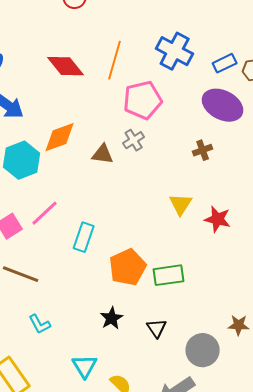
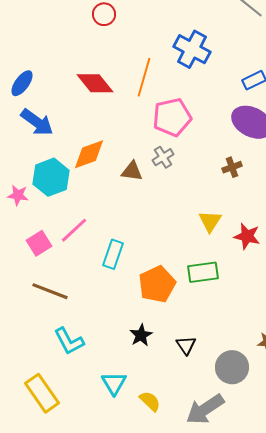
blue cross: (175, 51) -> (192, 49), moved
green rectangle: (169, 275) -> (203, 272), moved
cyan L-shape: (40, 324) -> (69, 341), size x1.4

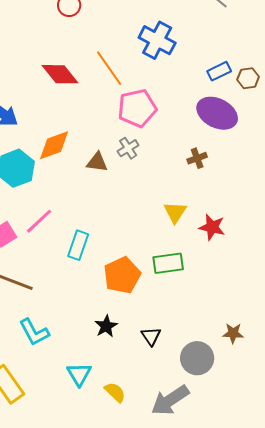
orange line: (144, 77) -> (109, 68), turned -51

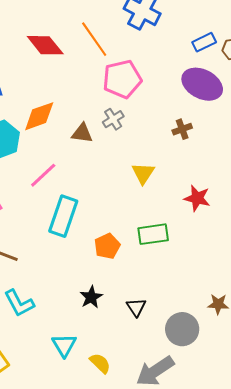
yellow triangle: (175, 212) -> (143, 173), moved
pink line: (39, 221) -> (43, 175), moved
cyan rectangle: (78, 245) -> (63, 216), size x1.4
orange pentagon: (122, 275) -> (107, 246), size x0.7

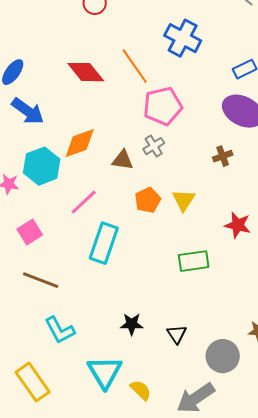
orange pentagon: (107, 246) -> (148, 200), moved
black star: (91, 297) -> (132, 324), turned 30
cyan triangle: (64, 345) -> (105, 372), size x1.4

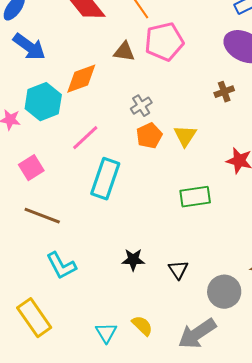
gray cross: (154, 146) -> (141, 106), moved
brown triangle: (123, 160) -> (124, 52), moved
cyan triangle: (105, 372) -> (106, 333), moved, size x0.6

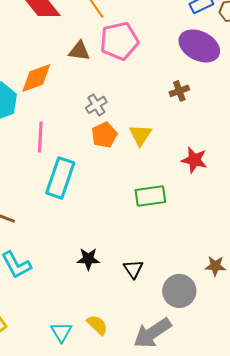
pink line: (85, 138) -> (40, 137), turned -44

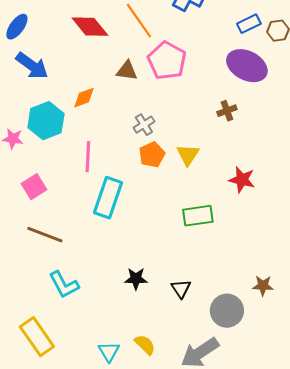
pink pentagon: (119, 41) -> (167, 61), turned -30
orange diamond: (36, 78) -> (84, 98), size x0.7

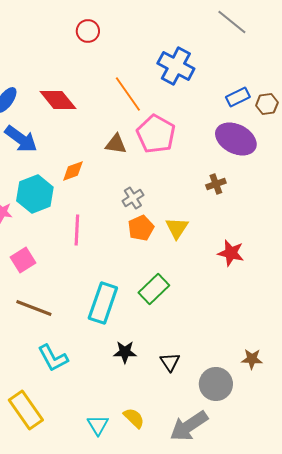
red diamond: (90, 27) -> (58, 100), moved
cyan rectangle: (108, 198) -> (103, 303), moved
green rectangle: (198, 216) -> (154, 289), moved, turned -36

